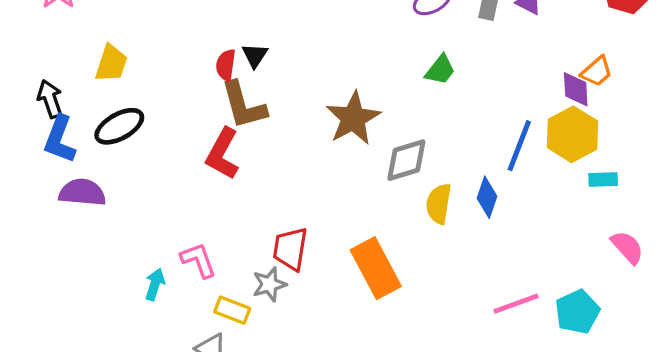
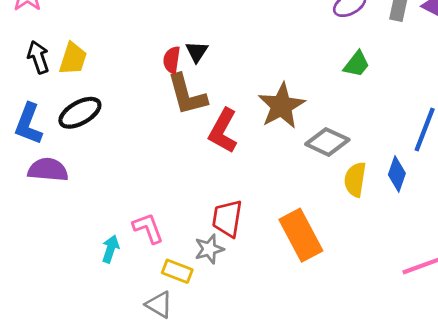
black arrow: (50, 99) -> (38, 57), moved
red L-shape: (223, 154) -> (223, 131), moved
gray diamond: (406, 160) -> (327, 142), turned 42

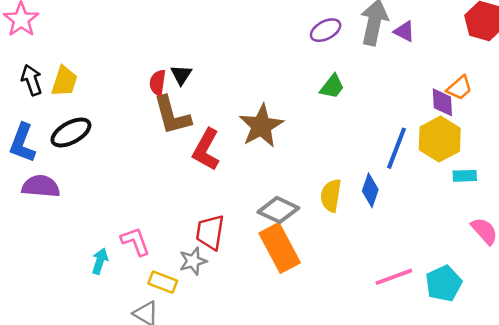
gray diamond: (327, 142) -> (278, 210), moved

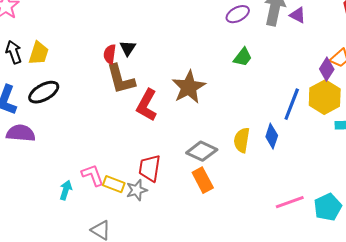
purple diamond: (442, 102) -> (327, 69), turned 35
orange rectangle: (280, 248) -> (203, 180), size x0.7
yellow rectangle: (163, 282) -> (114, 184), moved

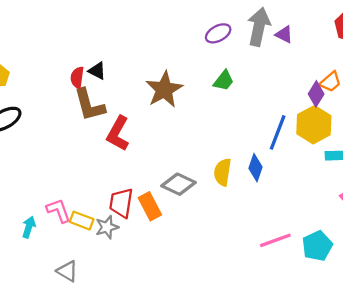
black triangle: (128, 48) -> (97, 71), turned -36
brown star: (189, 87) -> (164, 90), moved
orange rectangle: (203, 180) -> (150, 206), moved

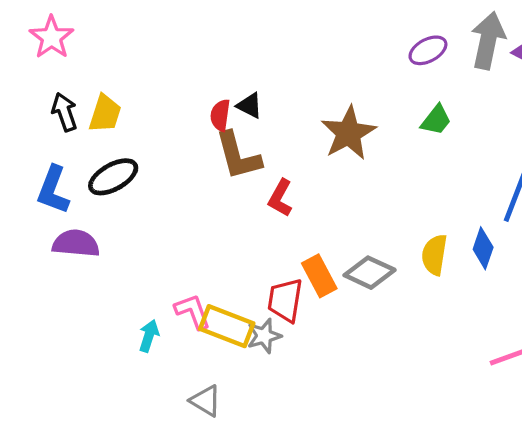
red L-shape: (118, 134) -> (280, 198), size x0.7
orange rectangle: (150, 206) -> (319, 276), moved
yellow rectangle: (82, 221) -> (227, 326), size x1.5

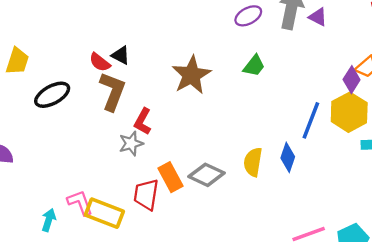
red semicircle: (220, 115) -> (100, 62), turned -60
brown L-shape: (238, 156) -> (113, 91), turned -144
black ellipse: (113, 177) -> (52, 95), moved
gray star: (264, 336) -> (131, 143), moved

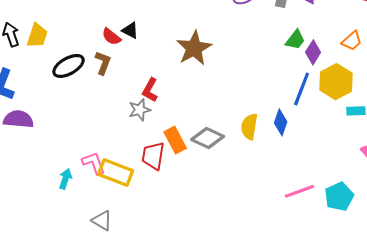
green trapezoid: (254, 66) -> (295, 40), moved
purple diamond: (352, 80) -> (313, 52), moved
brown L-shape: (113, 91) -> (103, 63), moved, size x0.7

